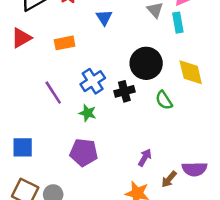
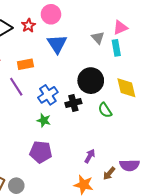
blue triangle: (104, 17) -> (57, 44), size x1.5
purple line: (53, 93) -> (16, 87), moved

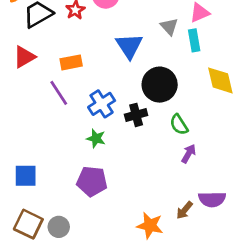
blue triangle: (57, 44) -> (129, 46), moved
yellow diamond: (126, 88) -> (220, 80), moved
purple arrow: (90, 156) -> (189, 154), moved

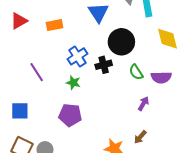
purple line: (59, 93) -> (37, 72), moved
purple arrow: (189, 154) -> (143, 104), moved
purple semicircle: (212, 199) -> (161, 77), moved

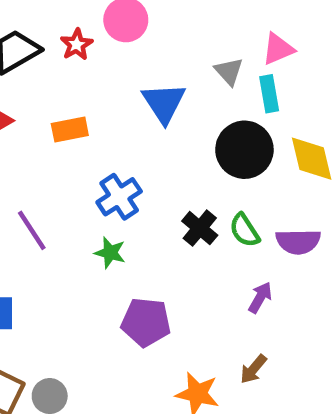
black circle: (121, 42) -> (244, 150), moved
black cross: (104, 65) -> (200, 228), moved, turned -35
purple pentagon: (70, 115) -> (146, 322), moved

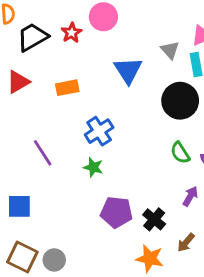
black cross: (200, 228) -> (154, 219), moved

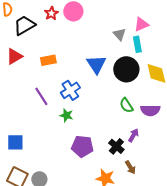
red star: (72, 33) -> (51, 13), moved
blue triangle: (128, 70) -> (96, 64), moved
purple line: (43, 153) -> (41, 96), moved
black cross: (154, 219) -> (116, 146), moved
brown arrow: (186, 243) -> (130, 167), turned -72

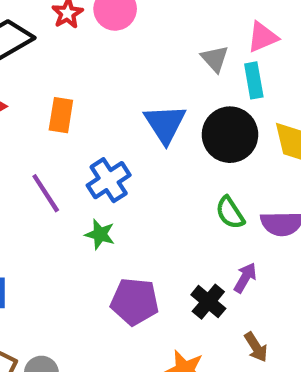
orange rectangle: (48, 60) -> (61, 115), turned -70
brown arrow: (130, 167) -> (256, 347), moved

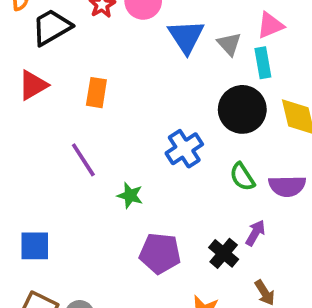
blue triangle: (165, 124) -> (186, 37), moved
blue cross: (109, 180) -> (184, 149), moved

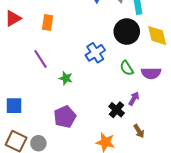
purple pentagon: (160, 253) -> (65, 117), moved, turned -30

